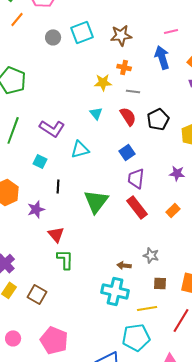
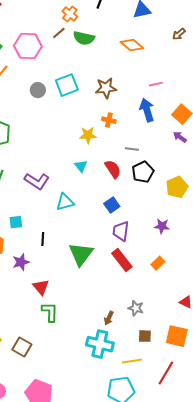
gray line: (133, 91) -> (132, 149), moved
cyan square: (40, 161) -> (16, 222), moved, turned -32
brown arrow: (124, 265) -> (109, 318), turned -72

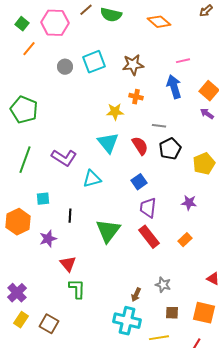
cyan triangle: (81, 166) -> (108, 143), size x1.6

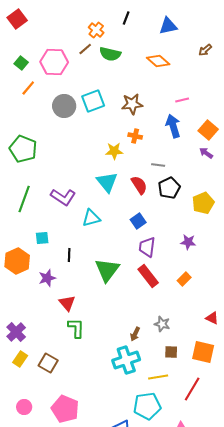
gray circle: (65, 67) -> (64, 106), size x1.5
cyan cross: (127, 321) -> (126, 360), turned -32

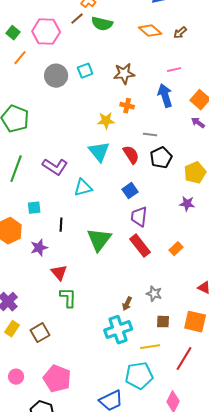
brown arrow: (205, 50) -> (180, 33), moved
cyan square: (93, 101) -> (85, 71), size x0.7
purple star: (188, 242) -> (187, 204), moved
brown square: (48, 363) -> (40, 333), turned 30

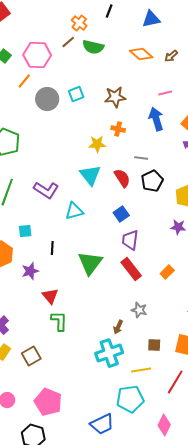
orange line: (20, 58) -> (24, 81), moved
gray star: (154, 294) -> (139, 310), moved

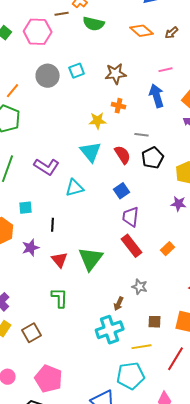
brown line: (68, 42) -> (62, 14), moved, turned 32
orange line: (24, 81) -> (13, 91), moved
green triangle: (90, 263) -> (91, 259), moved
red triangle: (50, 296) -> (60, 260), moved

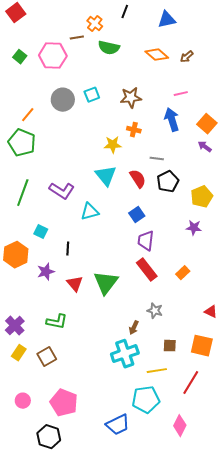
cyan square: (26, 208) -> (41, 232), turned 32
green L-shape: (60, 298) -> (57, 322), moved, turned 100

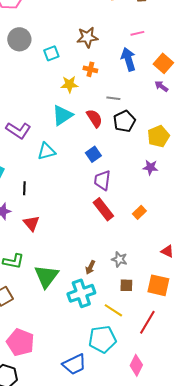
cyan square: (92, 95) -> (51, 53), moved
cyan triangle: (106, 176) -> (62, 115), turned 35
green triangle: (106, 283) -> (46, 276), moved
gray star: (155, 311) -> (119, 259), moved
yellow line: (157, 371) -> (113, 310), turned 42

